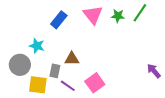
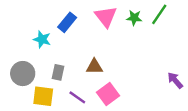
cyan star: (37, 46) -> (42, 39), moved
brown triangle: (72, 59) -> (94, 67), moved
gray rectangle: (55, 71) -> (58, 72), moved

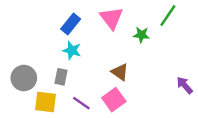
green star: (134, 18) -> (141, 35), moved
cyan star: (42, 39) -> (72, 50), moved
brown triangle: (94, 67) -> (120, 72), moved, turned 36

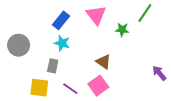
gray circle: (24, 78) -> (19, 45), moved

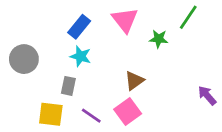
brown triangle: (103, 62) -> (134, 81), turned 49

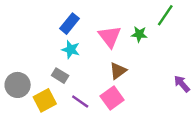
pink triangle: (125, 20) -> (110, 37), moved
gray circle: (24, 59) -> (18, 85), moved
gray rectangle: (68, 86) -> (60, 76), turned -70
yellow square: (51, 114) -> (45, 100), turned -35

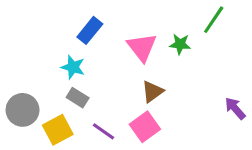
cyan star: (71, 50) -> (73, 67), moved

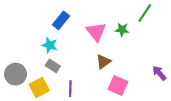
pink square: (145, 127) -> (118, 85), moved, turned -30
purple line: (104, 131) -> (70, 89), turned 56

